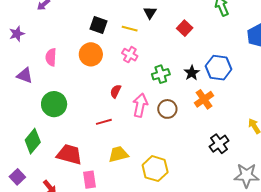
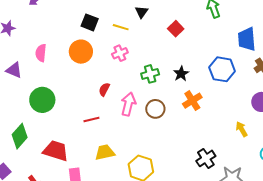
pink cross: (130, 55) -> (120, 53), turned 35
blue hexagon: (219, 68) -> (222, 69), moved
black cross: (219, 144) -> (206, 158), moved

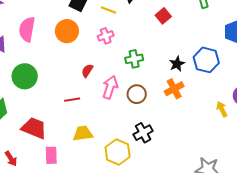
pink semicircle: (41, 53) -> (27, 29), size x1.4
black star: (181, 74) -> (177, 64), moved
yellow arrow: (242, 129) -> (222, 109), moved
black cross: (206, 158) -> (143, 133), moved

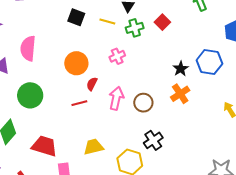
orange circle: (67, 31) -> (76, 63), moved
pink cross: (106, 36) -> (117, 56), moved
green cross: (134, 59) -> (135, 28), moved
red line: (72, 100) -> (79, 103), moved

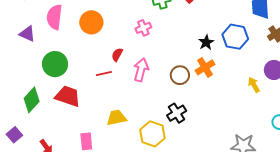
orange circle: (76, 63) -> (91, 22), moved
brown circle: (143, 103) -> (180, 75), moved
red trapezoid: (44, 146) -> (68, 96), moved

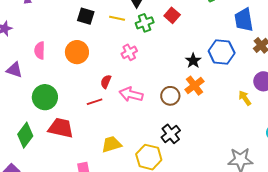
pink semicircle: (54, 17) -> (40, 50), size x0.7
pink arrow: (141, 70) -> (131, 94), turned -85

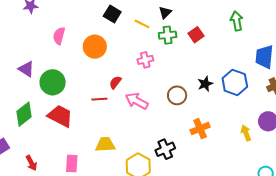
purple triangle: (14, 70) -> (26, 69), moved
orange cross: (194, 86) -> (200, 129), moved
brown circle: (170, 96) -> (177, 95), moved

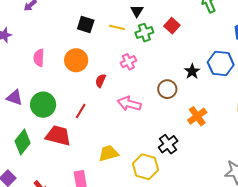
red semicircle: (115, 82) -> (101, 81), moved
red line: (99, 99) -> (81, 111), moved, turned -42

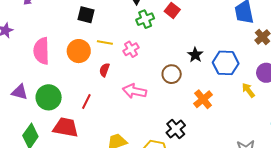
yellow line: (117, 27) -> (105, 43), moved
pink semicircle: (39, 58) -> (41, 51), size x1.5
blue hexagon: (221, 63) -> (226, 63), moved

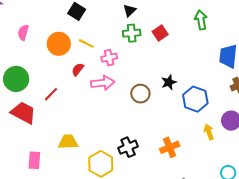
pink semicircle: (41, 51) -> (23, 32), size x0.6
pink arrow: (134, 91) -> (103, 83), moved, turned 145
orange cross: (203, 99) -> (170, 147), moved

